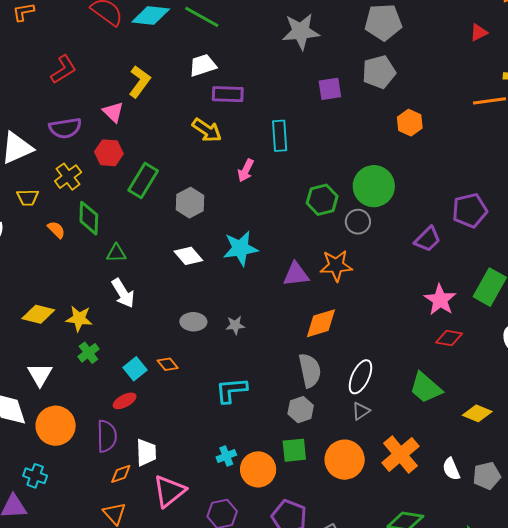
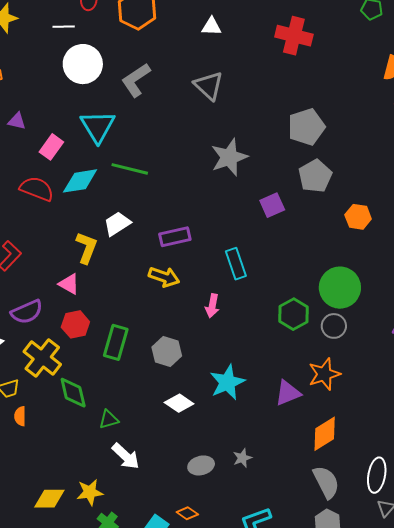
white trapezoid: (203, 65) -> (117, 224), moved
yellow cross: (68, 177) -> (42, 358), size x1.4
orange semicircle: (56, 230) -> (20, 416), moved, turned -120

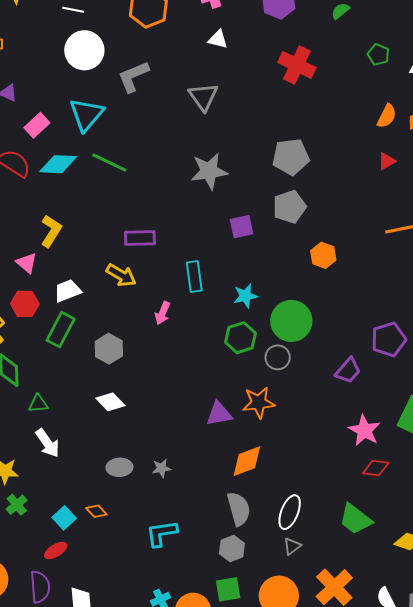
white trapezoid: (117, 224) -> (67, 291), moved
cyan star: (227, 382) -> (245, 296), moved, size x0.7

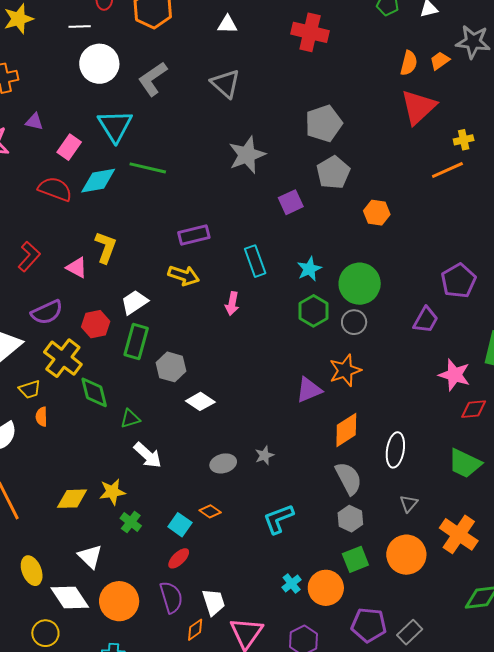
red triangle: (387, 161) -> (418, 107), size x2.0
pink triangle: (27, 263) -> (77, 268), moved
gray hexagon: (109, 349) -> (171, 367), moved
white ellipse: (290, 512) -> (395, 450), moved

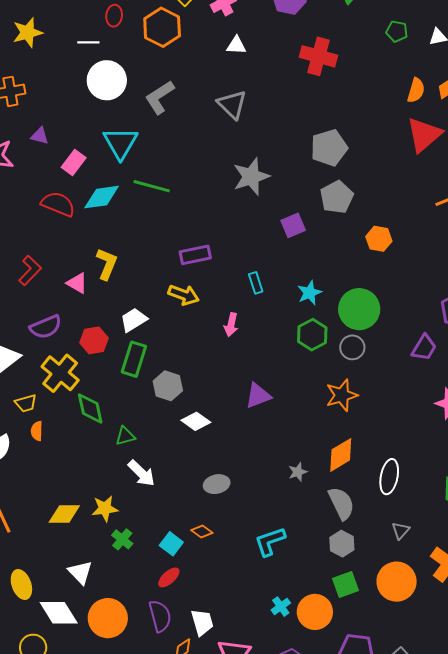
cyan rectangle: (255, 261) -> (256, 283), size x0.7
purple triangle: (309, 390) -> (258, 396), moved
gray star: (264, 455) -> (298, 472), moved

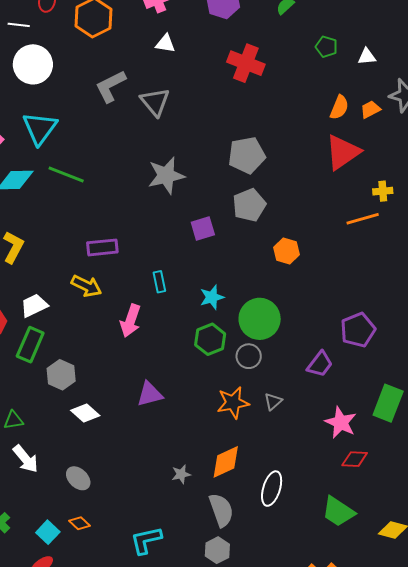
gray L-shape: (160, 97) -> (111, 86), moved
pink arrow: (231, 325) -> (131, 321), size x1.4
gray ellipse: (217, 484) -> (78, 478), moved, turned 50
gray triangle: (401, 531) -> (273, 401), moved

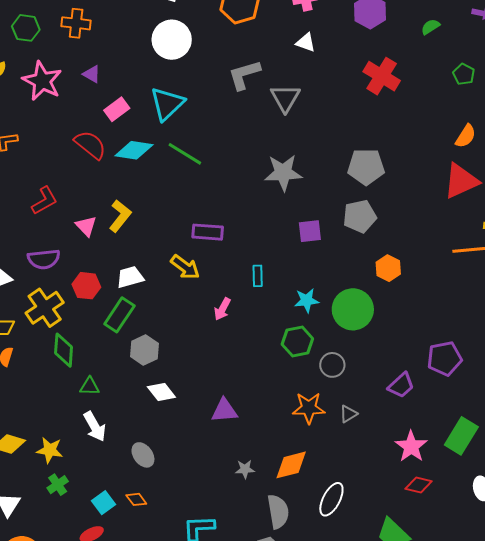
green circle: (260, 319) -> (353, 309), moved
pink arrow: (131, 321) -> (222, 309), size x0.7
purple triangle: (150, 394) -> (224, 410), moved

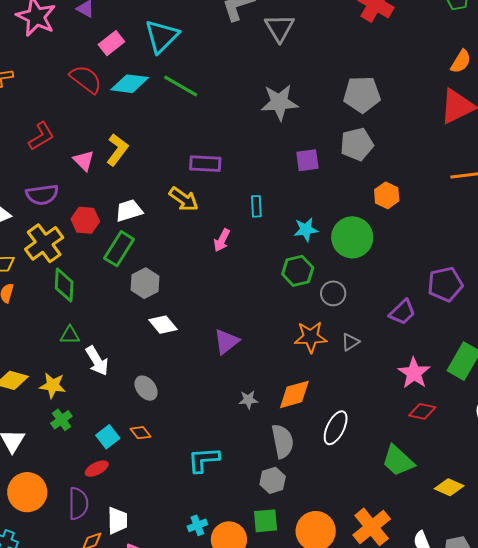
green triangle: (90, 386) -> (70, 335), moved
purple triangle: (224, 410) -> (226, 342), turned -32

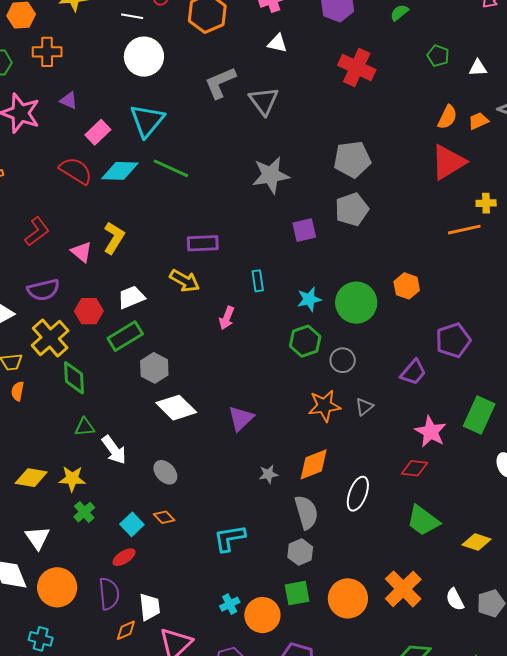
orange hexagon: (387, 195) -> (407, 286), moved
green rectangle: (119, 249) -> (125, 336), turned 32
white diamond: (163, 325) -> (176, 408), size x1.4
red diamond: (422, 411) -> (415, 468), moved

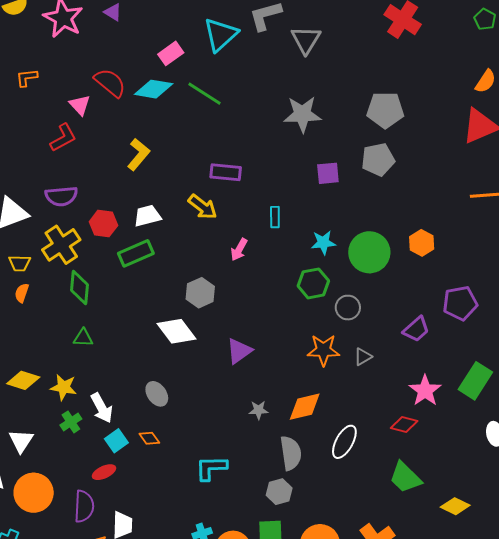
cyan triangle: (147, 121) -> (221, 34), moved
pink rectangle: (98, 132) -> (171, 53), moved
pink triangle: (81, 252) -> (80, 105), moved
gray hexagon: (154, 368) -> (200, 293), moved
white arrow: (114, 450) -> (102, 408), moved

